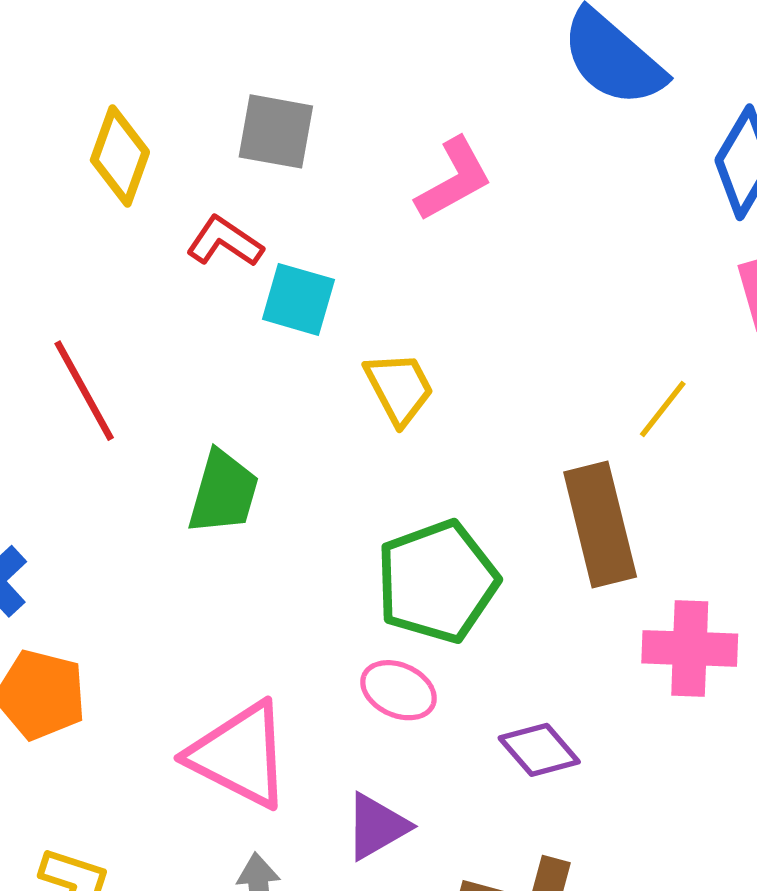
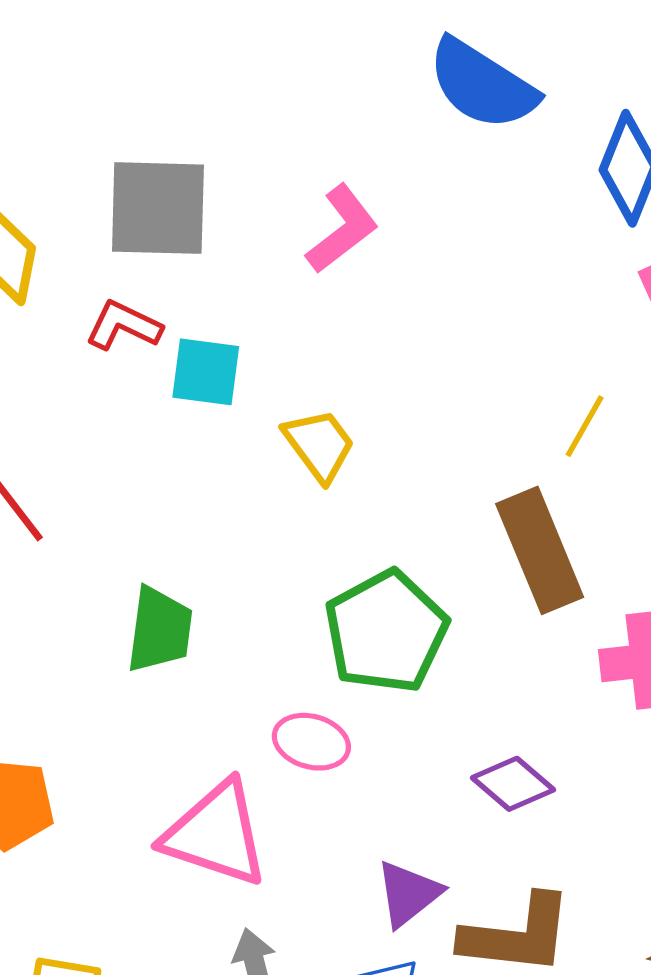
gray square: (276, 131) -> (158, 208), size x1.4
green trapezoid: (223, 492) -> (160, 630), moved
pink ellipse: (399, 690) -> (311, 742), moved
purple triangle: (377, 826) -> (408, 894), moved

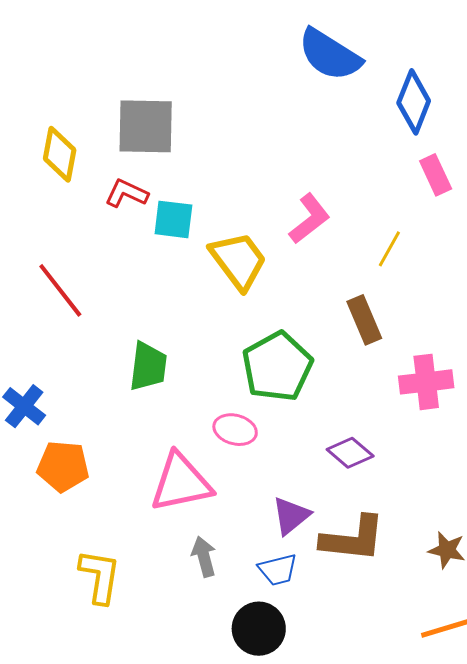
pink L-shape: (342, 229) -> (309, 219), moved
yellow trapezoid: (319, 445) -> (238, 261), size x1.4
brown rectangle: (540, 550) -> (364, 320), size x0.7
pink triangle: (216, 834) -> (181, 482), turned -30

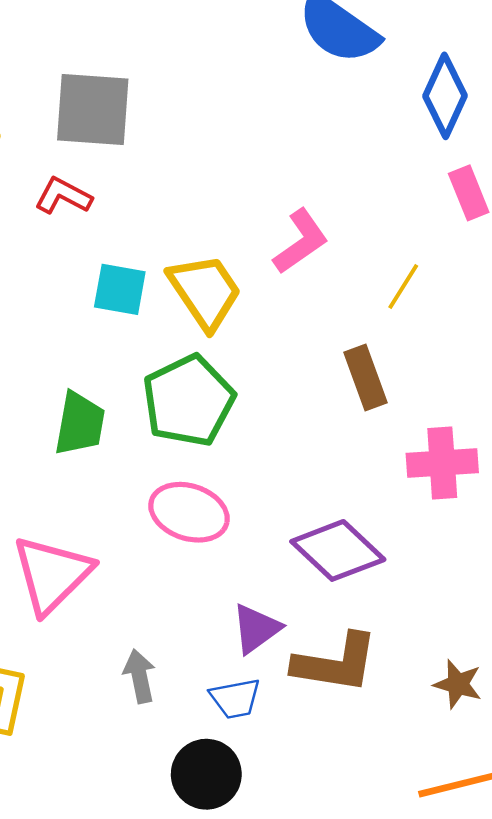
cyan square: (173, 219) -> (120, 289), moved
green pentagon: (277, 367) -> (189, 401), moved
pink ellipse: (235, 430) -> (189, 512), size x1.4
purple diamond: (350, 453) -> (338, 550), size x1.5
pink triangle: (181, 482) -> (52, 574), moved, turned -36

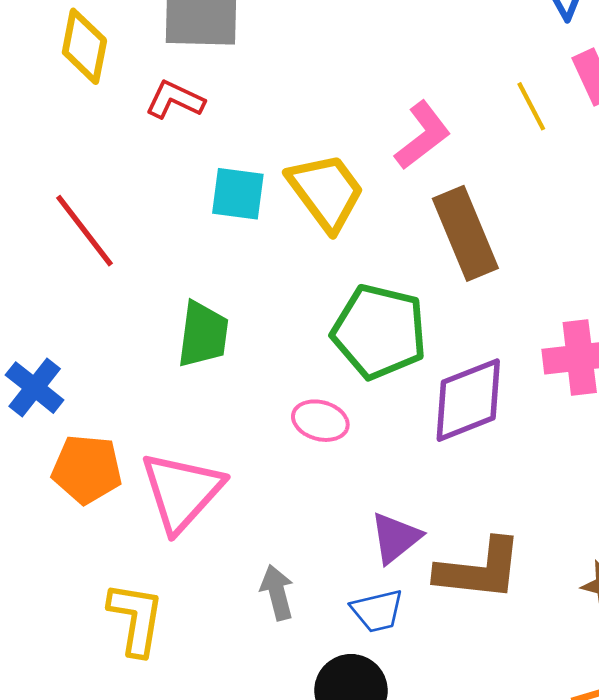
yellow line: (403, 286) -> (531, 106), moved, turned -57
brown rectangle: (366, 378) -> (465, 233), moved, size x1.4
green pentagon: (189, 401) -> (379, 332), moved, turned -30
pink ellipse: (189, 512) -> (320, 421), size x0.7
purple diamond: (338, 550) -> (468, 400), moved, turned -62

